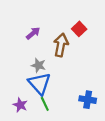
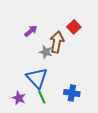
gray star: (38, 65) -> (46, 52), moved
blue cross: (88, 100) -> (72, 93), moved

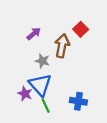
gray star: (46, 52) -> (42, 61), moved
purple star: (19, 98) -> (25, 94), moved

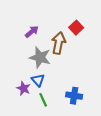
gray star: (42, 61) -> (40, 57), size x1.5
blue triangle: (40, 85) -> (38, 80), size x0.6

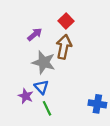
red square: (76, 28) -> (66, 21), moved
blue cross: (74, 96) -> (97, 104), moved

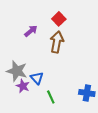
gray star: (44, 62) -> (17, 71), moved
green line: (47, 108) -> (51, 97), moved

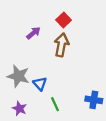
purple star: (23, 86) -> (19, 108), moved

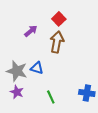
blue triangle: (40, 84) -> (37, 68), moved, turned -32
purple star: (19, 108) -> (17, 92), moved

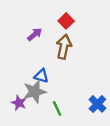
gray star: (17, 71) -> (35, 92), moved, turned -30
blue cross: (87, 93) -> (97, 104), turned 35

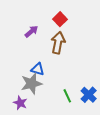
purple star: (19, 103) -> (20, 103), moved
green line: (57, 108) -> (67, 96), moved

